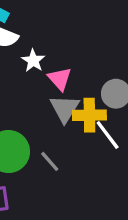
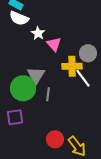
gray triangle: (65, 109) -> (36, 75), moved
gray line: (50, 161) -> (48, 94), turned 48

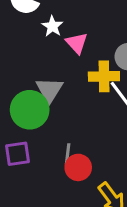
gray line: (48, 94) -> (68, 154), moved
red circle: (55, 139) -> (78, 167), moved

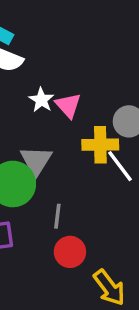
white star: (52, 26) -> (41, 100), moved
gray line: (68, 154) -> (57, 216), moved

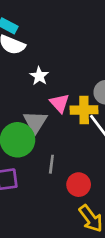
pink triangle: (68, 105) -> (60, 103), moved
red circle: (70, 252) -> (79, 185), moved

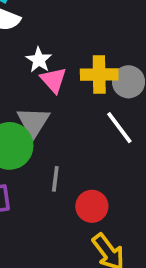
pink triangle: (60, 103) -> (53, 80), moved
yellow cross: (84, 110) -> (99, 74), moved

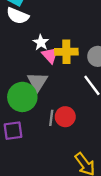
yellow cross: (99, 74) -> (66, 52), moved
red circle: (92, 206) -> (65, 117), moved

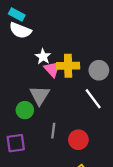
green circle: (22, 97) -> (25, 110), size x0.6
red circle: (65, 117) -> (78, 140), moved

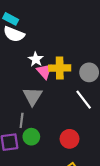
green circle: (25, 110) -> (31, 137), moved
gray line: (53, 131) -> (22, 120), moved

